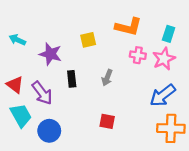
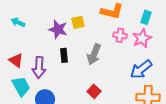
purple star: (50, 54) -> (58, 29), moved
gray arrow: (107, 78) -> (94, 54), size x1.5
purple arrow: (42, 93) -> (39, 67), turned 40
red square: (107, 121) -> (94, 91), turned 32

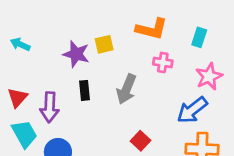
pink star: (142, 38) -> (209, 76), moved
red triangle: (16, 60) -> (17, 97), turned 35
red square: (94, 91) -> (140, 141), moved

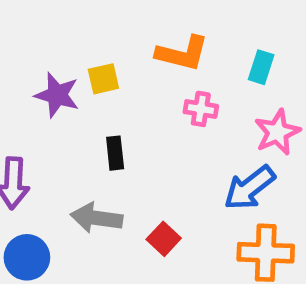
gray arrow: (126, 89) -> (96, 218), moved, turned 76
black rectangle: (85, 90) -> (115, 153), moved

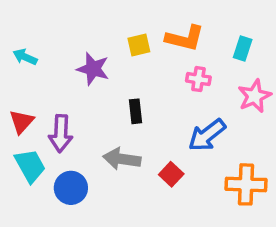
yellow square: (103, 79) -> (139, 45), moved
blue arrow: (249, 188) -> (207, 135), moved

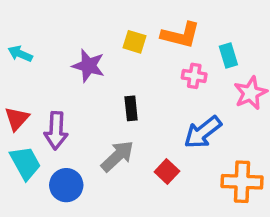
yellow square: (139, 45) -> (135, 42), turned 30
cyan rectangle: (243, 48) -> (228, 55), moved, turned -35
gray arrow: (122, 159) -> (117, 156), turned 129

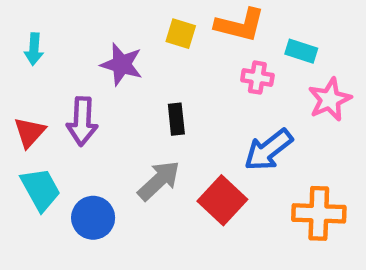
cyan arrow: (20, 54) -> (34, 49), turned -110
cyan rectangle: (228, 55) -> (301, 51), turned -55
purple arrow: (56, 131) -> (82, 121), moved
red square: (167, 171) -> (222, 200), size x1.5

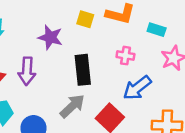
pink cross: (257, 78) -> (125, 56), moved
black rectangle: (176, 119) -> (83, 70), size x1.6

